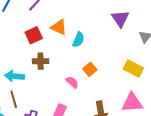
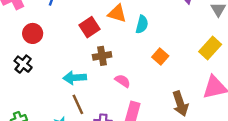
yellow rectangle: (133, 69) -> (210, 48), turned -66
pink semicircle: (72, 82) -> (123, 81), moved

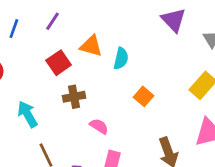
cyan arrow: (75, 78) -> (28, 114), moved, turned 65

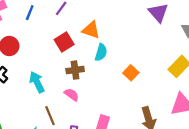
cyan semicircle: (121, 58) -> (101, 52), moved
pink semicircle: (99, 126) -> (71, 95), moved

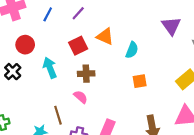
cyan semicircle: (101, 52) -> (132, 50), moved
orange square: (131, 73) -> (140, 81), turned 32
cyan arrow: (37, 82) -> (50, 68), moved

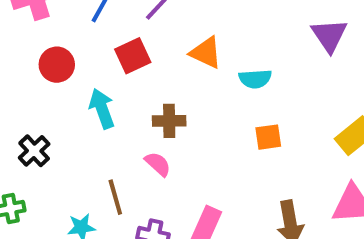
red square: (78, 46) -> (133, 56), moved
cyan semicircle: (132, 50) -> (255, 79), turned 63
black cross: (13, 72) -> (34, 151), moved

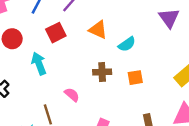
cyan semicircle: (255, 79) -> (127, 44), turned -30
brown cross: (169, 121) -> (102, 72), moved

